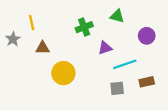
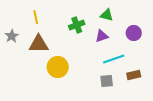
yellow line: (32, 23) -> (36, 17), moved
brown triangle: (43, 48) -> (39, 44), size x1.5
purple triangle: (105, 48) -> (102, 36), moved

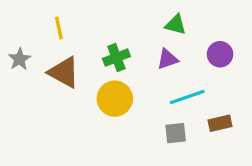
green cross: (77, 25) -> (116, 58), moved
brown triangle: (39, 44) -> (64, 72), turned 30
yellow circle: (58, 67) -> (115, 99), moved

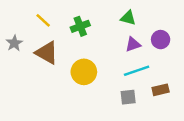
yellow line: (59, 28) -> (43, 20), turned -35
green cross: (116, 58) -> (80, 26), moved
purple triangle: (167, 59) -> (133, 44), moved

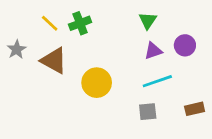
green triangle: (128, 18) -> (148, 21), turned 49
green cross: (80, 26) -> (80, 23), moved
brown rectangle: (161, 90) -> (195, 109), moved

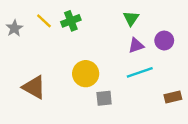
gray star: (17, 49) -> (14, 28), moved
brown triangle: (54, 61) -> (34, 87), moved
gray square: (148, 112) -> (104, 98), moved

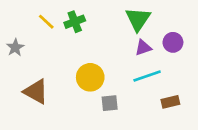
green triangle: (131, 18) -> (138, 19), size x1.5
gray star: (14, 28) -> (15, 48), moved
brown rectangle: (173, 97) -> (170, 102), moved

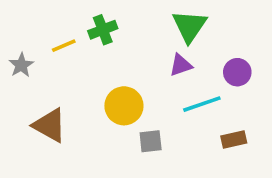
yellow line: (46, 22) -> (64, 46), moved, turned -66
purple circle: (173, 42) -> (237, 72), moved
purple triangle: (143, 48) -> (181, 65), moved

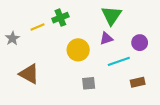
yellow circle: (124, 106) -> (78, 50), moved

